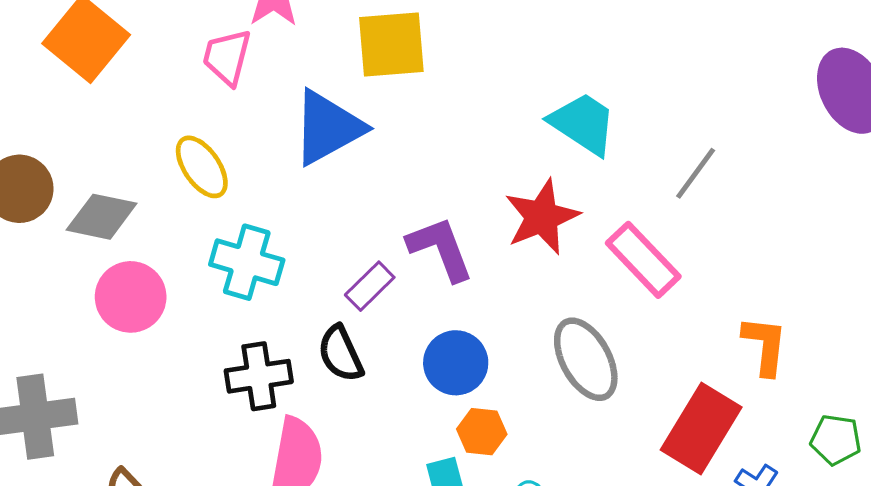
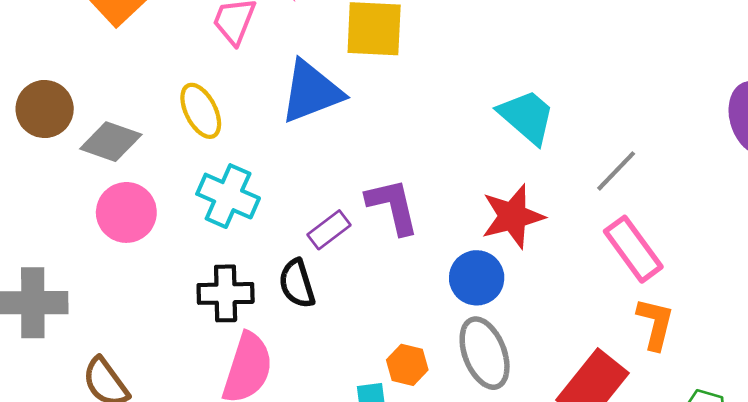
red star: (542, 217) -> (513, 216), moved
pink rectangle: (643, 260) -> (633, 249), moved
gray ellipse: (586, 359) -> (485, 353), moved
blue circle: (456, 363) -> (477, 278), moved

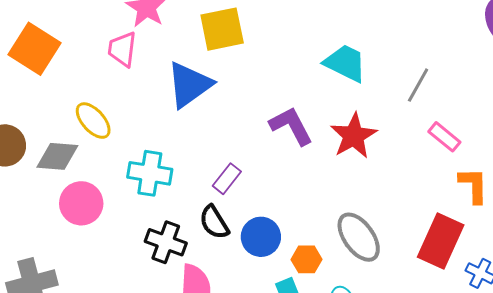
yellow ellipse: (201, 111) -> (93, 121), moved
purple L-shape: (393, 206) -> (291, 126), moved
pink rectangle: (633, 249) -> (444, 137), size x0.7
blue circle: (477, 278) -> (261, 237), moved
black cross: (226, 293) -> (166, 242), turned 36

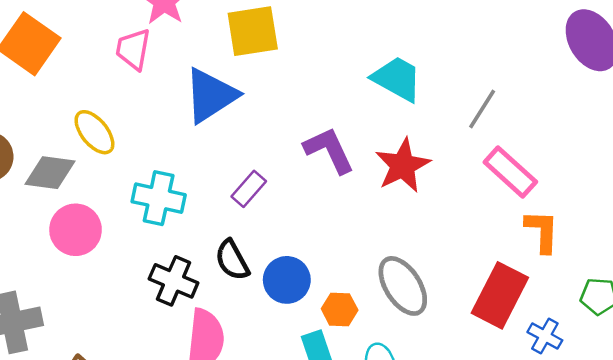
pink rectangle: (444, 137) -> (510, 172), size x1.4
purple rectangle: (227, 179) -> (249, 189), moved

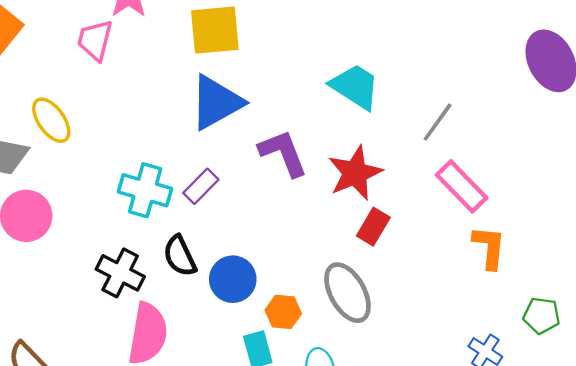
blue triangle: (211, 95) -> (216, 102), moved
cyan cross: (159, 198) -> (145, 190), moved
red rectangle: (500, 295) -> (373, 227), moved, size x0.6

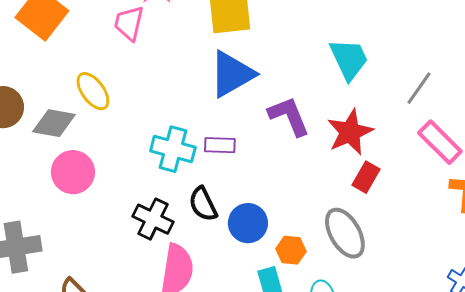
cyan trapezoid: (355, 87) -> (349, 59), turned 33
purple rectangle: (201, 186) -> (220, 145), turned 48

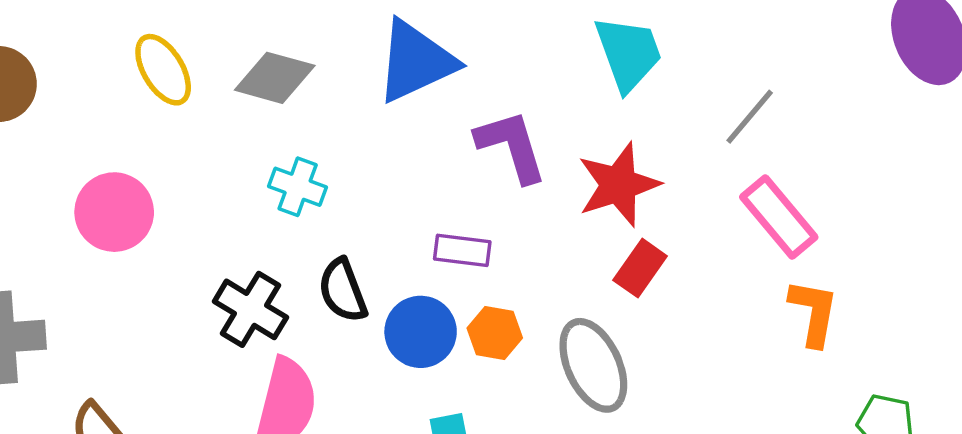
gray diamond: (54, 123) -> (275, 78), moved
purple rectangle: (220, 145) -> (462, 250), moved
cyan cross: (173, 149) -> (298, 187), size x0.7
orange hexagon: (291, 250) -> (495, 333), moved

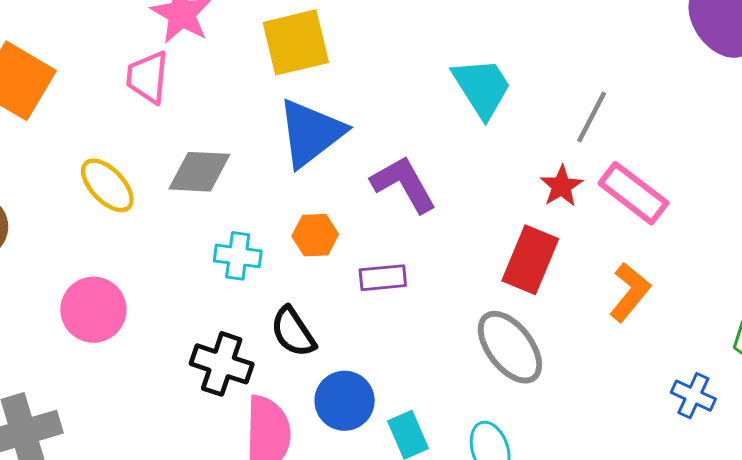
red star: (619, 185) -> (561, 186), moved, size x0.6
red rectangle: (640, 268) -> (530, 260), size x1.4
orange L-shape: (814, 313) -> (630, 292), moved, turned 42
blue circle: (421, 332) -> (345, 401), moved
orange hexagon: (495, 333) -> (315, 235), moved

